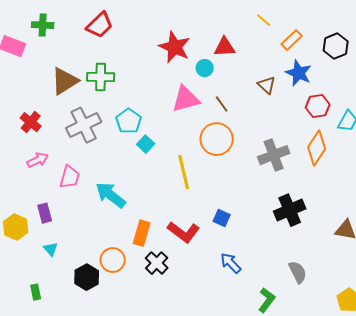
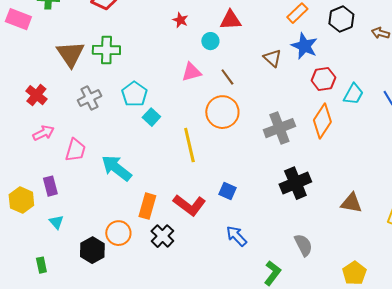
red star: (175, 47) -> (180, 20), size x0.5
brown triangle: (65, 81) -> (70, 54), turned -32
pink triangle: (186, 99) -> (191, 72), size x0.7
gray cross: (84, 125) -> (89, 98), size x0.7

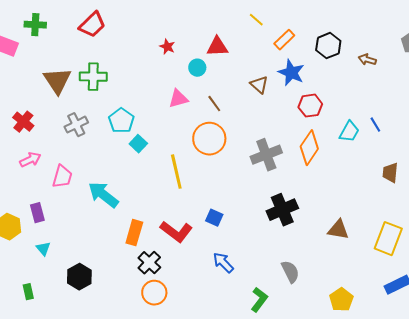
cyan trapezoid: (353, 94) -> (349, 132), moved
orange circle: (118, 233) -> (154, 293), moved

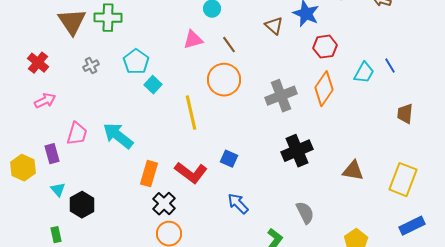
gray cross: (76, 125) -> (91, 66), size x0.7
pink trapezoid: (62, 177) -> (77, 134), moved
black hexagon: (79, 277) -> (82, 205), moved
green rectangle: (28, 292) -> (56, 235), moved

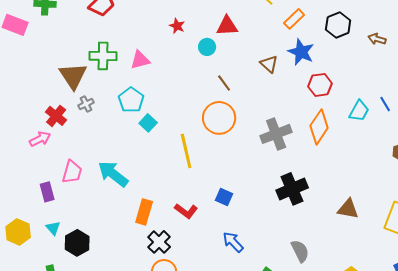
brown triangle: (72, 22) -> (73, 76), moved
pink triangle: (193, 40) -> (140, 60), moved
red cross: (38, 63) -> (56, 116), moved
yellow hexagon: (23, 168) -> (18, 232), moved
red L-shape: (191, 173) -> (186, 211), size x0.7

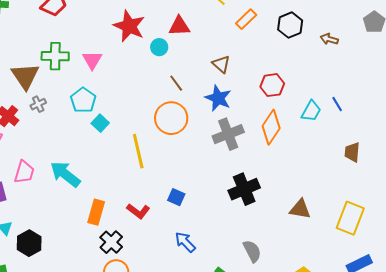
red star: (177, 26) -> (129, 26), size x2.0
blue star: (301, 52) -> (218, 98), moved
pink triangle: (140, 60) -> (92, 60), turned -45

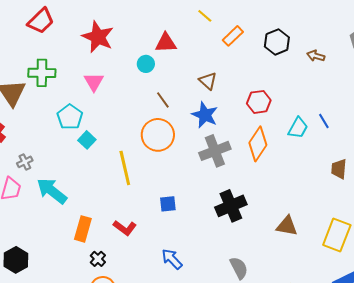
red star: (129, 26) -> (98, 37), moved
pink triangle: (92, 60) -> (94, 82), moved
gray cross: (38, 104) -> (25, 162), moved
blue square: (176, 197) -> (168, 204), moved, turned -30
black cross: (111, 242) -> (98, 259), size x0.7

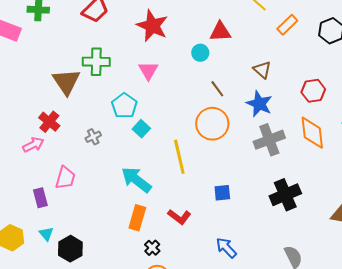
orange diamond: (258, 144) -> (312, 133), turned -40
gray cross: (25, 162) -> (93, 137), moved
cyan arrow: (52, 191) -> (136, 180), moved

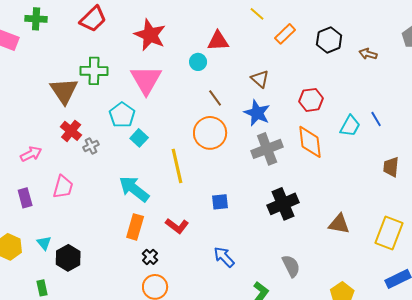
pink triangle: (148, 71) -> (146, 80), size x1.6
red cross: (49, 122) -> (71, 131), moved
purple rectangle: (40, 198) -> (25, 198), moved

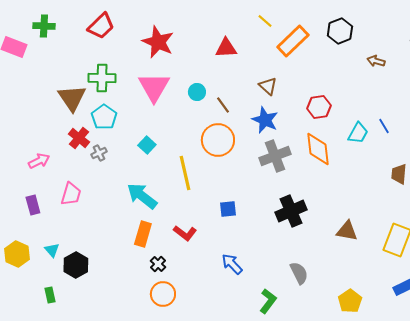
orange rectangle: (285, 34) -> (293, 41), size x1.5
black hexagon: (329, 40) -> (340, 31), moved
cyan circle: (198, 62) -> (197, 92), moved
cyan pentagon: (122, 115) -> (104, 117), moved

